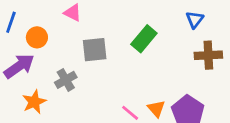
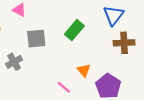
blue triangle: (195, 20) -> (113, 15), size x1.5
orange triangle: (156, 109) -> (84, 70), moved

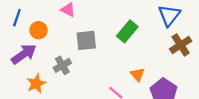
brown cross: (124, 43) -> (181, 45), turned -30

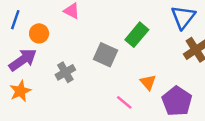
gray square: (86, 40) -> (105, 55), moved, turned 30
orange star: (36, 84) -> (20, 91), moved

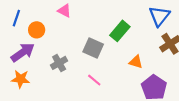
orange triangle: (148, 82) -> (136, 62), moved, turned -32
orange star: (20, 91) -> (21, 79), turned 30
pink line: (124, 102) -> (94, 80), moved

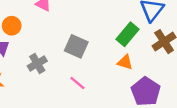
green rectangle: (120, 31) -> (127, 34), moved

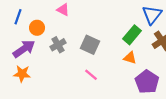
gray cross: (37, 64) -> (58, 45), moved

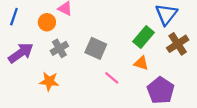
orange circle: (37, 28) -> (47, 22), moved
orange star: (22, 74) -> (49, 81), moved
pink line: (91, 75) -> (112, 78), moved

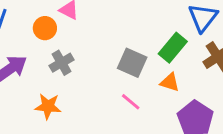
gray square: (96, 48) -> (132, 63), moved

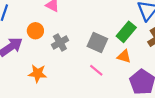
orange circle: (45, 28) -> (35, 31), moved
gray cross: (61, 63) -> (60, 42), moved

